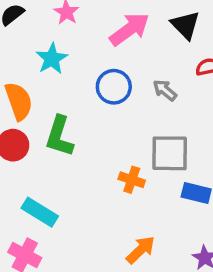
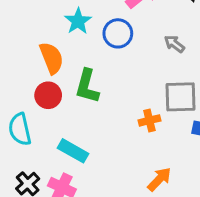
blue circle: (114, 87) -> (118, 33), moved
orange cross: (132, 180) -> (149, 120), turned -30

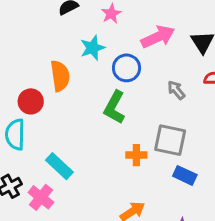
green L-shape: (87, 86) -> (114, 107), moved
red circle: (48, 95) -> (31, 101), moved

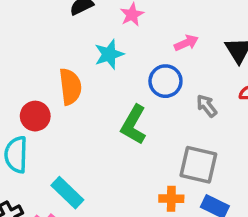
pink arrow: (158, 37) -> (186, 43), size x0.6
blue circle: (126, 68) -> (165, 81), moved
orange cross: (136, 155) -> (171, 199), moved

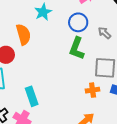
green L-shape: (134, 125) -> (77, 48), moved
cyan rectangle: (67, 193) -> (32, 96), turned 36

